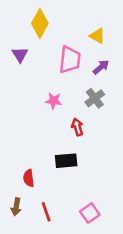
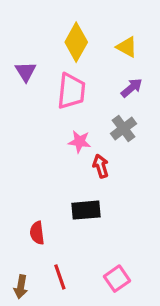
yellow diamond: (40, 23) -> (76, 42), moved
pink trapezoid: (70, 60) -> (71, 91), moved
pink star: (54, 101) -> (79, 142), moved
brown arrow: (16, 207) -> (21, 287), moved

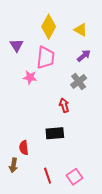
pink star: (79, 142) -> (30, 77), moved
red line: (60, 277) -> (48, 176), moved
brown arrow: (21, 287) -> (13, 165), moved

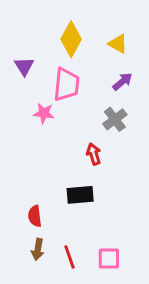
brown arrow: (13, 165) -> (38, 249), moved
pink square: (74, 177) -> (109, 258), turned 35

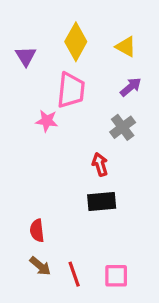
purple triangle: (24, 66) -> (26, 56), moved
black rectangle: (80, 195) -> (102, 202), moved
brown arrow: (38, 249) -> (40, 266), turned -60

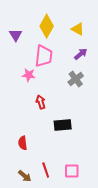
red arrow: (100, 164) -> (41, 102), moved
brown arrow: (40, 266) -> (25, 176), moved

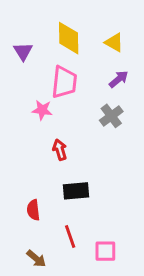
yellow diamond: (47, 26) -> (69, 38), turned -30
black rectangle: (63, 125) -> (76, 191), moved
red line: (46, 170) -> (70, 236), moved

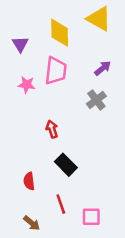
yellow triangle: (114, 42) -> (99, 19), moved, size x1.5
pink star: (42, 110) -> (27, 85), moved
black rectangle: (76, 191) -> (66, 165), turned 50

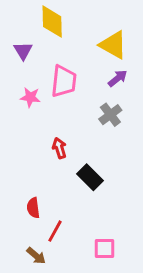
yellow triangle: (99, 19) -> (113, 45), moved
yellow diamond: (60, 33) -> (52, 22), moved
black rectangle: (66, 165) -> (90, 177), moved
red line: (61, 204) -> (55, 231), moved, turned 48

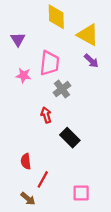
yellow diamond: (52, 22) -> (56, 17), moved
purple arrow: (118, 78) -> (91, 61), turned 84
gray cross: (110, 115) -> (62, 89), moved

